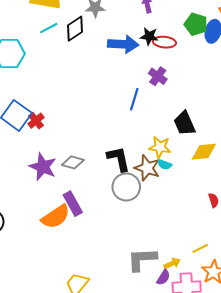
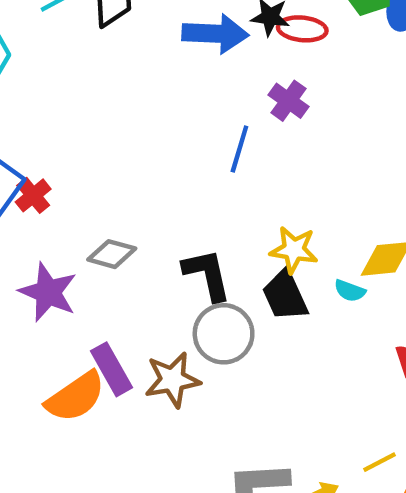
black trapezoid: (185, 123) -> (285, 295), moved
gray diamond: (73, 162) -> (112, 254), moved
cyan semicircle: (164, 165) -> (350, 291), moved
brown star: (147, 168) -> (172, 380), moved, turned -30

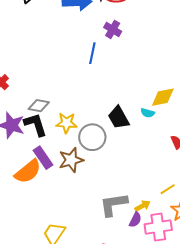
yellow star: (294, 250) -> (66, 123), moved
black L-shape: (207, 275) -> (35, 125), moved

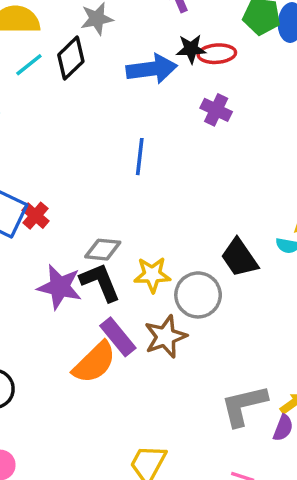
blue line: (92, 53) -> (140, 157), moved

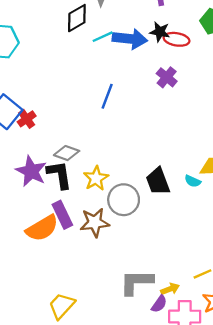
cyan line: (29, 65) -> (103, 37), moved
yellow star: (152, 275) -> (96, 178), turned 30

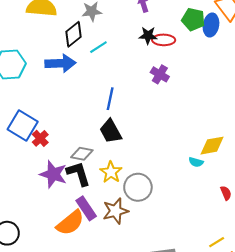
blue arrow: (130, 39) -> (60, 63), moved
red cross: (27, 119) -> (40, 138), moved
black trapezoid: (158, 181) -> (111, 131), moved

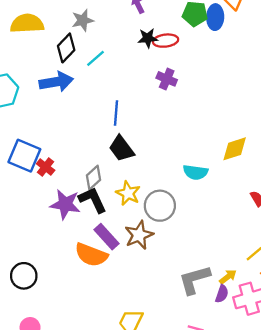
gray diamond: (82, 154) -> (93, 178), turned -45
cyan semicircle: (196, 162) -> (195, 172), moved, size x1.5
orange semicircle: (70, 223) -> (91, 255), turned 68

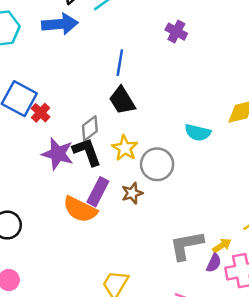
brown star: (139, 235) -> (132, 193), size x0.7
purple rectangle: (106, 237) -> (98, 192), turned 64

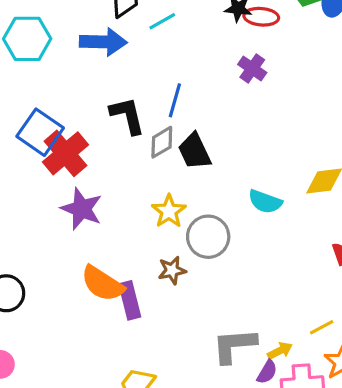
black trapezoid: (122, 100) -> (194, 151), moved
red cross: (41, 113) -> (65, 153), size x1.8
gray diamond: (90, 128) -> (162, 142), moved
black L-shape: (87, 152) -> (127, 116), moved
purple rectangle: (98, 192) -> (130, 300), moved, turned -48

